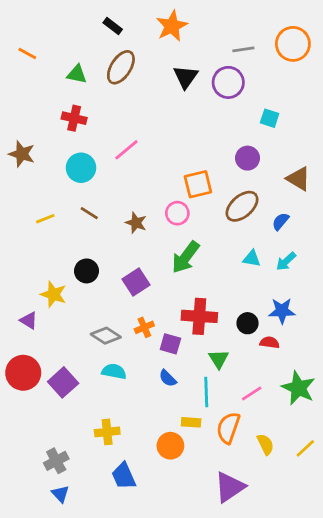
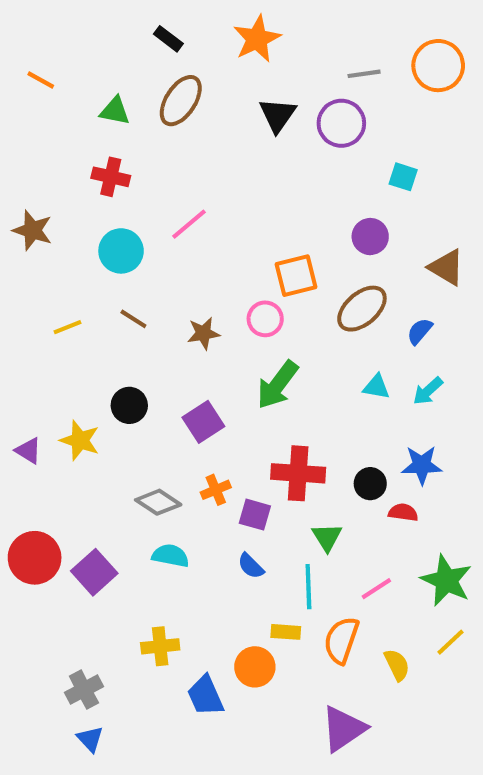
brown star: (136, 223) -> (203, 333), turned -30
purple triangle: (29, 320) -> (28, 451), moved
yellow line: (305, 448) -> (451, 642), moved
blue trapezoid: (124, 476) -> (205, 696), moved

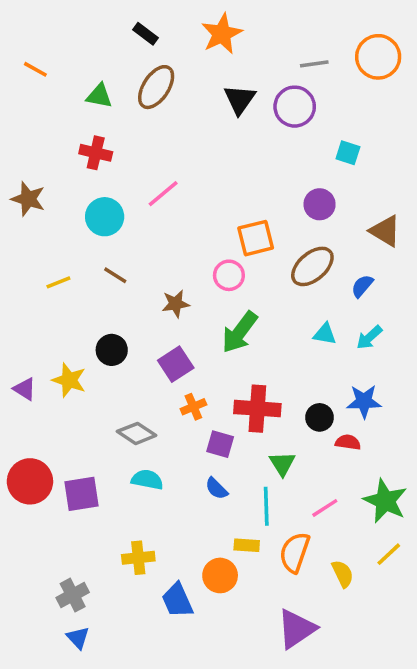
brown star: (203, 333) -> (176, 304), moved
orange cross: (216, 490) -> (193, 407), moved
purple square: (94, 572) -> (82, 494), turned 33

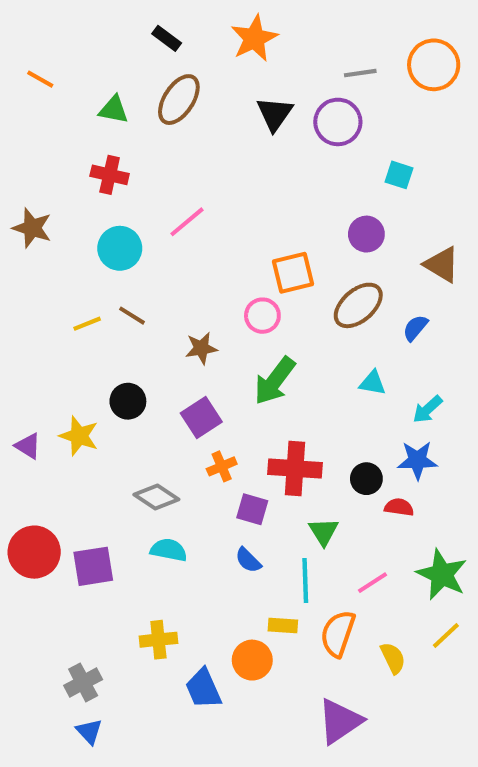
yellow line: (58, 282) -> (87, 324), moved
cyan arrow: (369, 337) -> (428, 409), moved

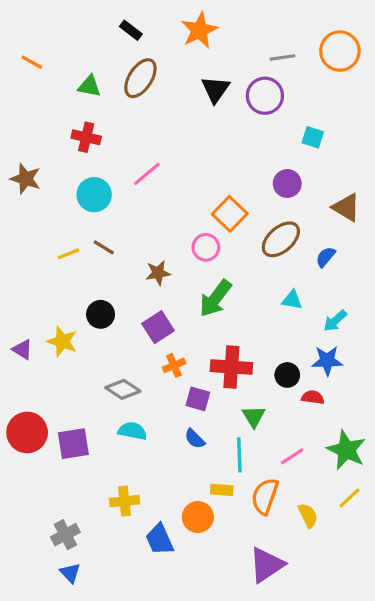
orange square: (293, 273) -> (230, 214), turned -32

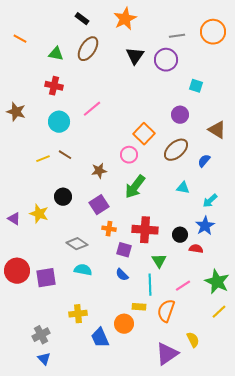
blue star: (327, 361) -> (205, 226), turned -30
orange cross: (174, 365) -> (109, 229), turned 32
yellow semicircle: (308, 515) -> (193, 340), moved

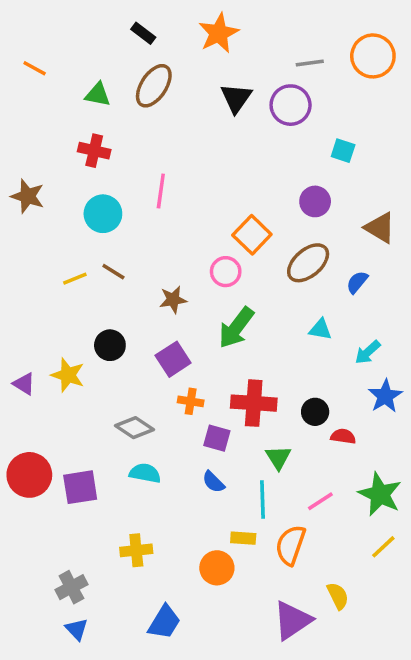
pink line: (92, 109) -> (161, 191), turned -42
blue star: (205, 226) -> (385, 396), moved
blue trapezoid: (100, 338) -> (164, 622), moved, turned -125

